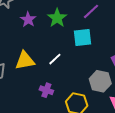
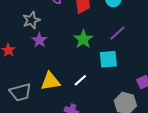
purple star: (28, 19) -> (39, 40), moved

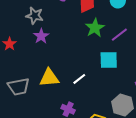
gray star: (31, 20) -> (35, 16), turned 30
green star: (83, 39) -> (95, 28), moved

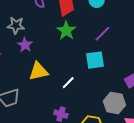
green star: (95, 28) -> (66, 31), moved
yellow triangle: (49, 78) -> (39, 71), moved

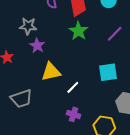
cyan square: (95, 60) -> (108, 72), moved
white line: (68, 83) -> (73, 87), moved

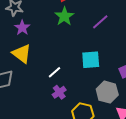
yellow triangle: (51, 72) -> (22, 54), moved, turned 45
purple cross: (74, 114) -> (59, 92), moved, turned 32

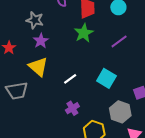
cyan square: (91, 60) -> (106, 78), turned 30
white line: (54, 72) -> (70, 79), moved

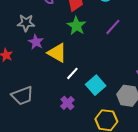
yellow triangle: (38, 67) -> (57, 53), moved
cyan square: (106, 78) -> (96, 85), moved, turned 30
purple cross: (72, 108) -> (67, 103), moved

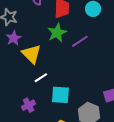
purple line: (113, 27) -> (80, 41), moved
cyan square: (96, 85) -> (60, 95), turned 30

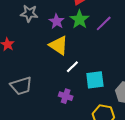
purple star: (14, 38) -> (57, 21), moved
purple cross: (29, 105) -> (66, 96), turned -32

